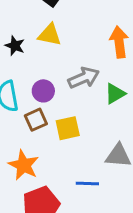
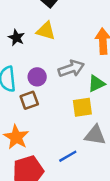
yellow square: (68, 128) -> (82, 107), moved
blue line: (87, 183) -> (68, 156), turned -36

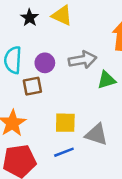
yellow square: (82, 107) -> (65, 123), moved

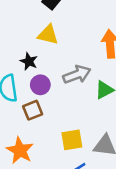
black star: (30, 18) -> (29, 61), moved

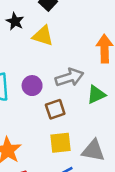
black star: (29, 61) -> (15, 21), moved
brown square: (33, 110) -> (55, 109), moved

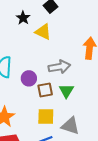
purple circle: (32, 86) -> (29, 78), moved
green triangle: (96, 94) -> (66, 91), moved, turned -42

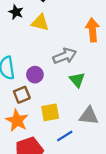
brown square: (45, 90) -> (22, 95), moved
yellow square: (46, 117) -> (50, 112), moved

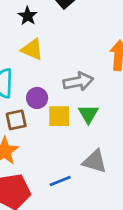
yellow triangle: (40, 23) -> (32, 49), moved
yellow square: (50, 112) -> (59, 116), moved

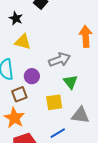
yellow square: (59, 116) -> (54, 102), moved

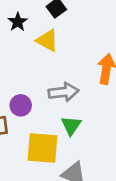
yellow triangle: (23, 42) -> (47, 40), moved
yellow square: (54, 102) -> (42, 148), size x1.4

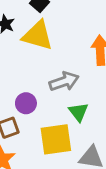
yellow triangle: (47, 40) -> (38, 35), size x1.4

